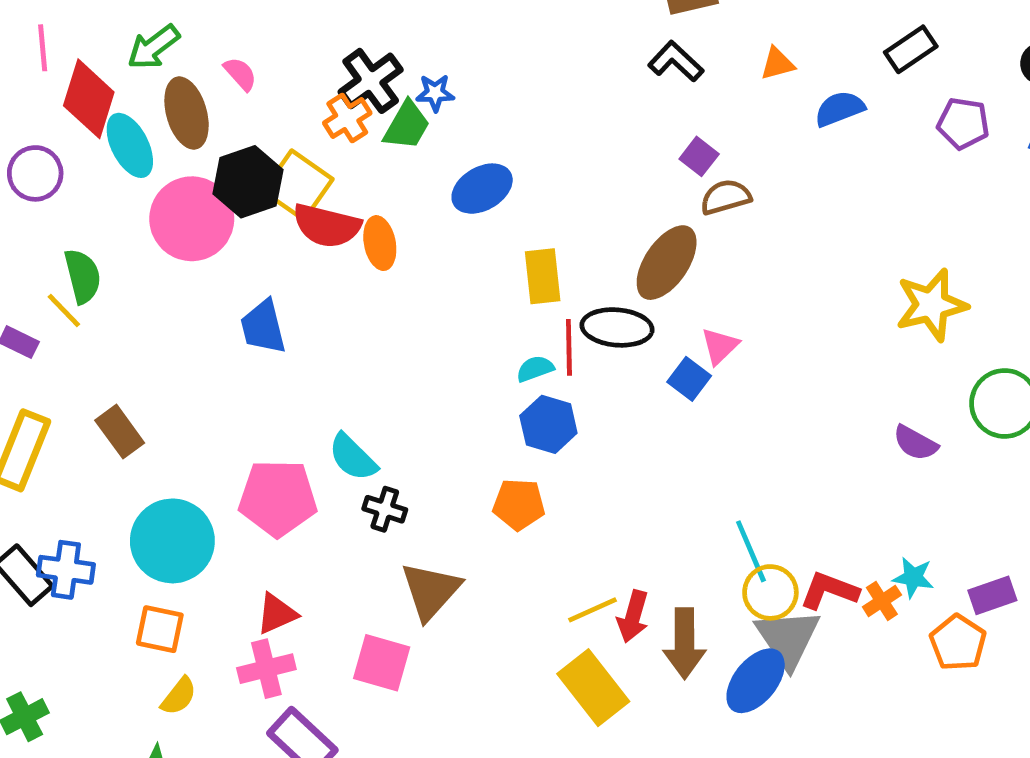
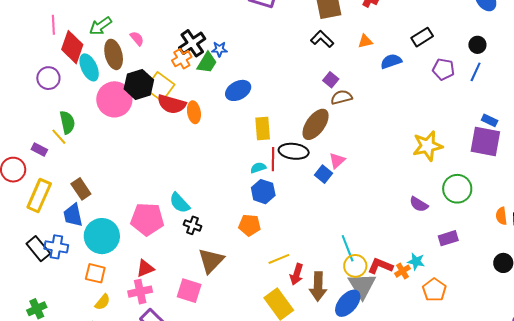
blue trapezoid: (263, 327) -> (73, 215), moved
purple rectangle: (992, 595) -> (448, 238), moved
yellow line: (592, 610) -> (279, 259), moved

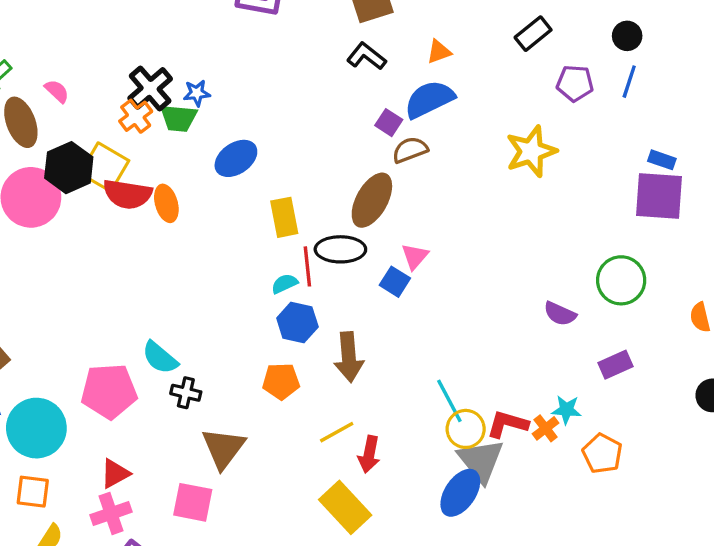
blue semicircle: (391, 61) -> (429, 99), moved, size x1.4
green trapezoid: (207, 63) -> (179, 118), turned 70
yellow star: (428, 146) -> (531, 151), moved
brown arrow: (318, 286) -> (349, 357), moved

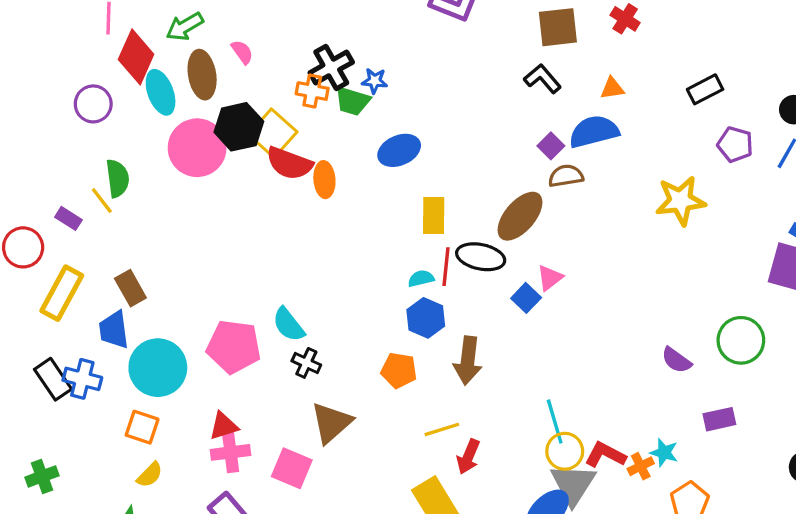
orange cross: (136, 116) -> (312, 91), turned 36
pink cross: (111, 513) -> (231, 452), moved

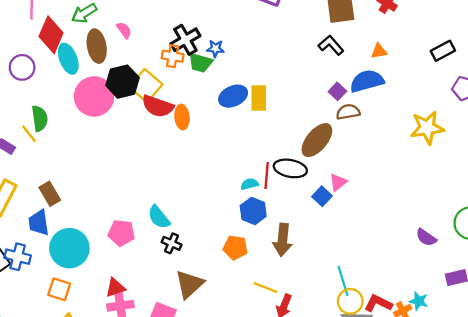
yellow rectangle: (434, 216) -> (259, 98), moved
pink pentagon: (234, 347) -> (121, 233), size x0.7
yellow line: (442, 429) -> (265, 288), turned 40

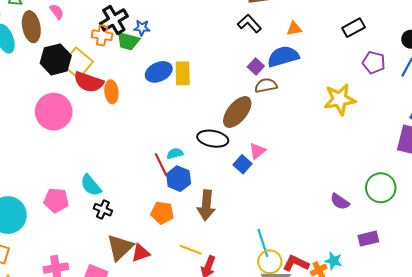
pink circle: (94, 96) -> (54, 112), moved
red line: (267, 176) -> (161, 165), moved, turned -30
red triangle: (115, 288) -> (141, 253), moved

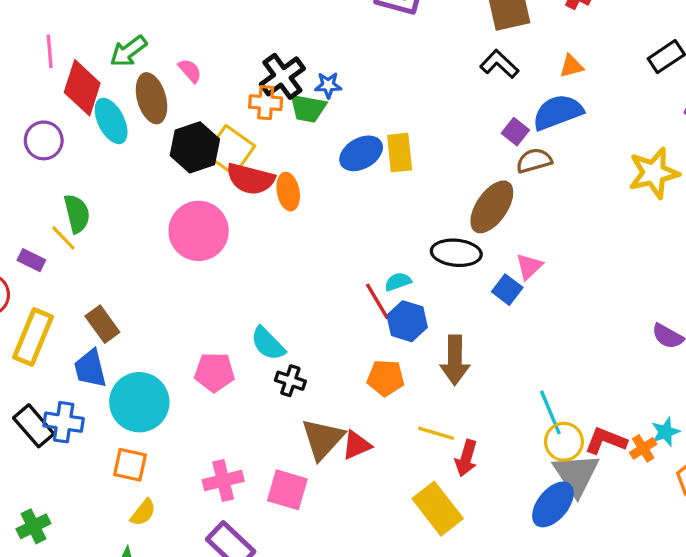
cyan star: (333, 261) -> (665, 432), turned -30

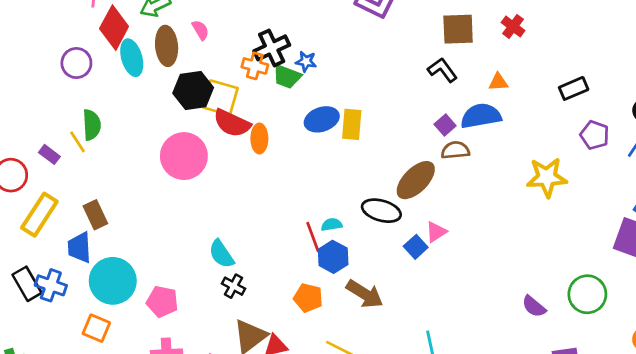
yellow square: (230, 150) -> (220, 98), turned -30
brown arrow: (455, 360) -> (365, 294), turned -69
pink pentagon: (214, 372) -> (162, 302), moved

